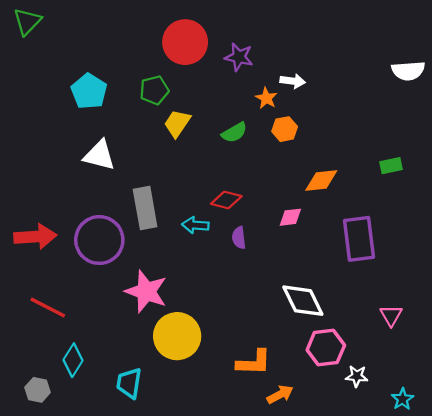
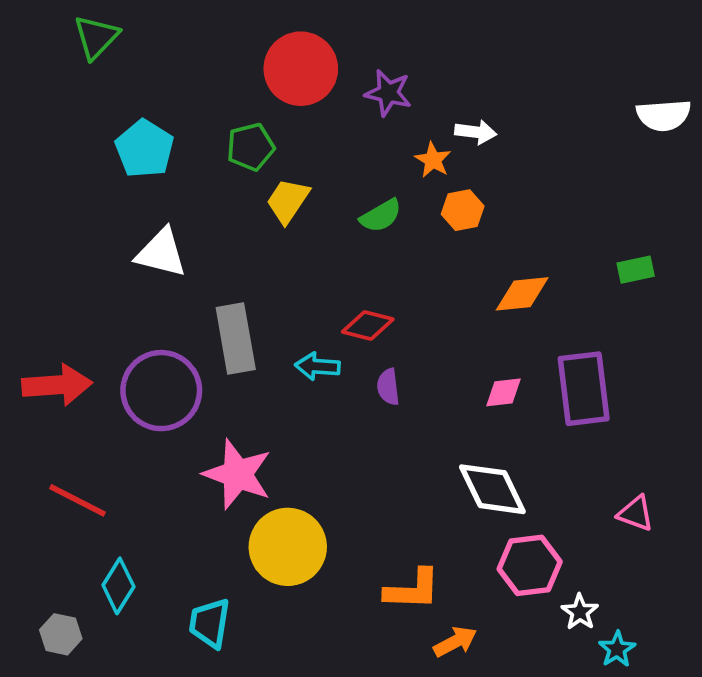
green triangle: (27, 22) -> (96, 37), moved
pink diamond: (290, 217) -> (504, 392), moved
pink triangle: (391, 316) -> (636, 513), turned -40
white star: (357, 376) -> (580, 612), turned 30
cyan star: (402, 399) -> (617, 649), moved

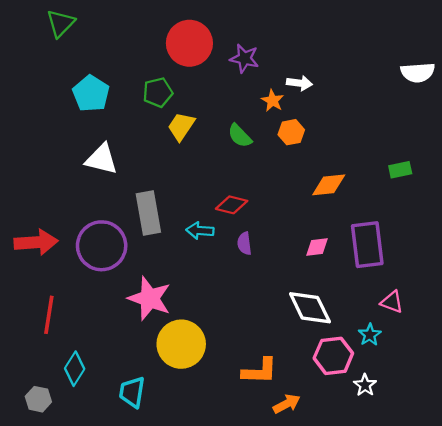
green semicircle: (381, 216) -> (240, 136), turned 76
red line: (78, 500) -> (49, 315), turned 72
pink triangle: (636, 513) -> (392, 302), moved
cyan star: (617, 649) -> (370, 335), moved

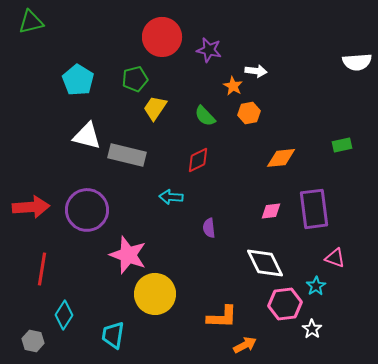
green triangle: (61, 23) -> (31, 22), moved, turned 32
red diamond: (232, 205) -> (198, 160), moved, turned -40
gray rectangle: (148, 213) -> (127, 155), moved, turned -66
purple semicircle: (244, 243) -> (209, 228), moved

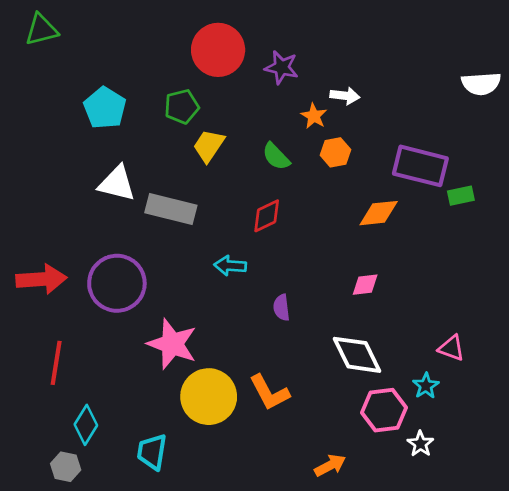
purple rectangle: (314, 209) -> (420, 166), moved, turned -69
orange L-shape: (222, 317) -> (269, 393), moved, turned 60
gray hexagon: (33, 341) -> (66, 467), moved

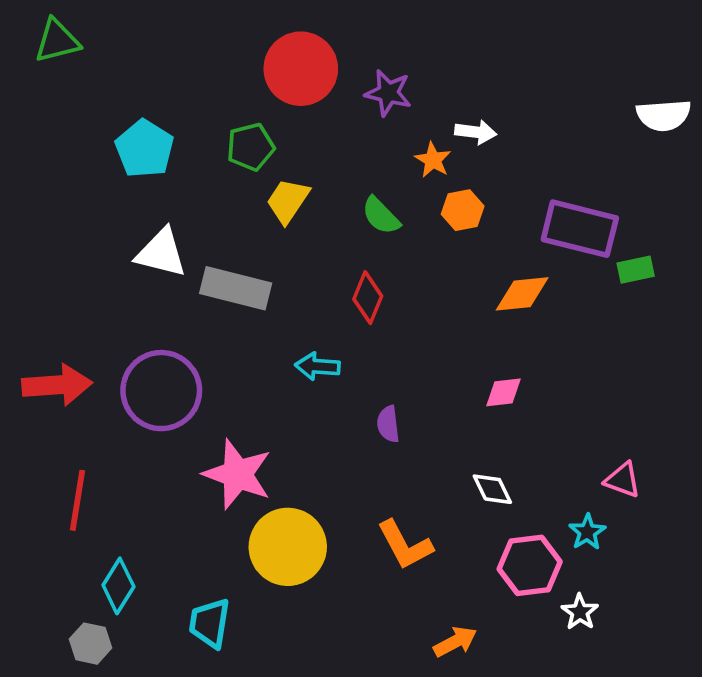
red diamond: (267, 216) -> (368, 298), turned -42
white diamond: (357, 355) -> (492, 489), size x0.6
orange L-shape: (269, 393) -> (405, 545), moved

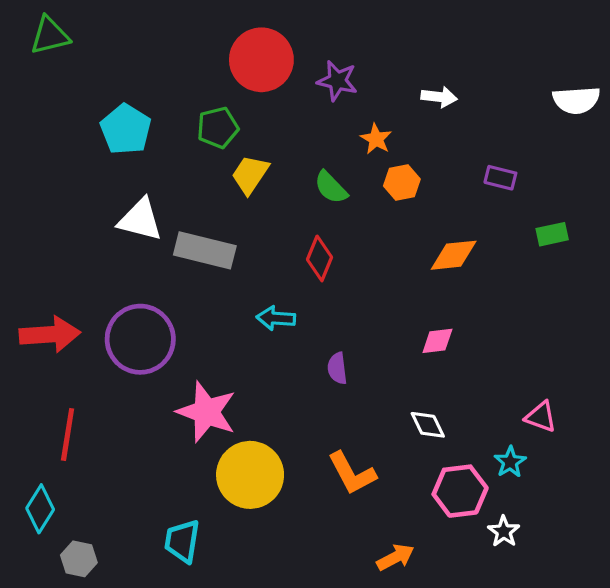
white arrow: (476, 132) -> (439, 97), moved
purple rectangle: (580, 229) -> (500, 178), moved, size x0.5
cyan diamond: (118, 586) -> (40, 509), moved

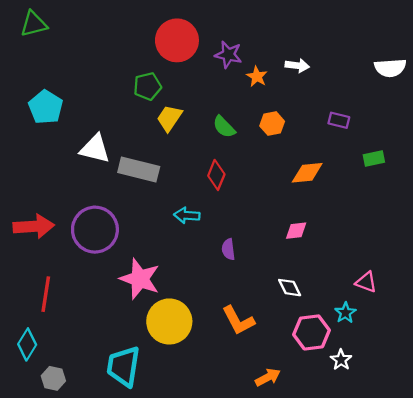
cyan pentagon: (126, 129) -> (46, 107), moved
orange star: (376, 139) -> (257, 76), moved
cyan trapezoid: (182, 541) -> (123, 366), size x1.4

